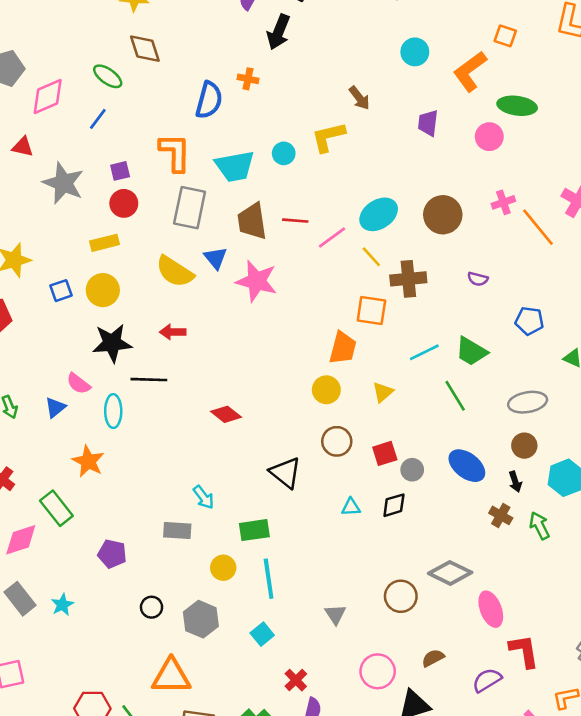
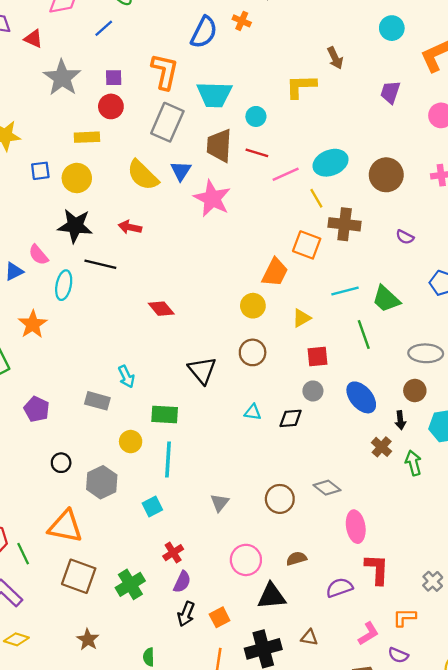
cyan circle: (284, 153) -> (256, 116), moved
red square: (385, 453) -> (318, 356), moved
gray diamond: (450, 573) -> (327, 488), size x0.7

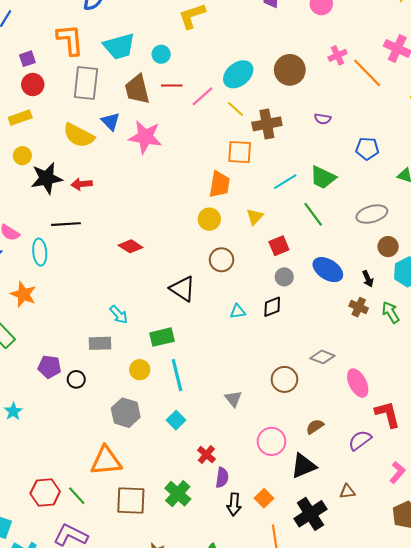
yellow circle: (77, 178) -> (22, 156), size x0.7
black star: (75, 226) -> (46, 178), moved
brown circle: (415, 391) -> (388, 247), moved
black circle: (61, 463) -> (76, 379), moved

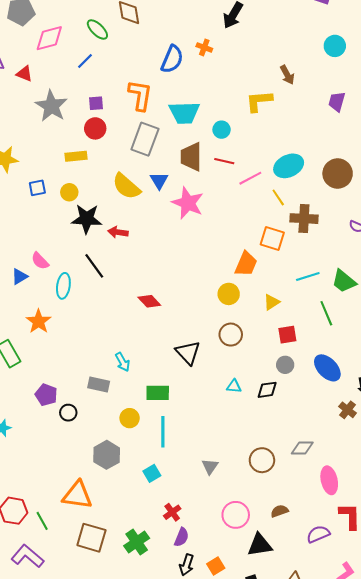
black line: (66, 224) -> (94, 266), turned 44
gray diamond: (322, 357) -> (302, 448), turned -35

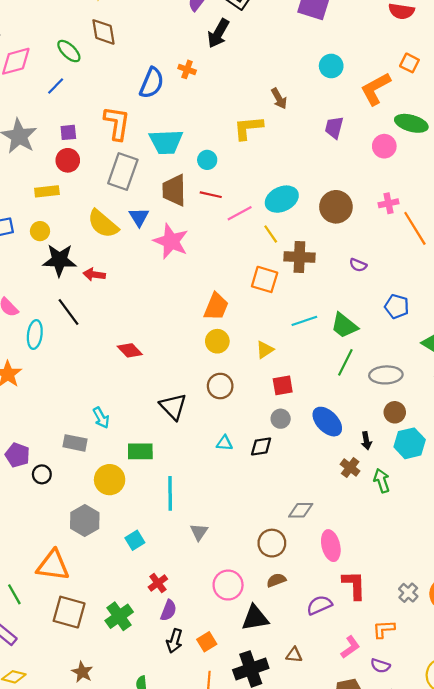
orange trapezoid: (246, 264) -> (216, 307), moved
green line: (326, 313) -> (345, 362), moved, turned 50
yellow circle: (130, 418) -> (110, 480), size x1.4
cyan line: (163, 432) -> (170, 493), moved
brown circle: (262, 460) -> (272, 543), moved

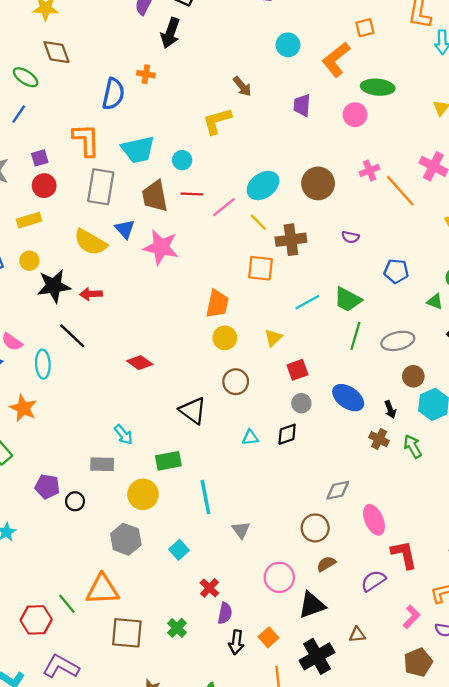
orange square: (409, 63) -> (365, 28), turned -30
green line: (14, 594) -> (67, 604), moved
green cross: (119, 616) -> (177, 628), size x0.7

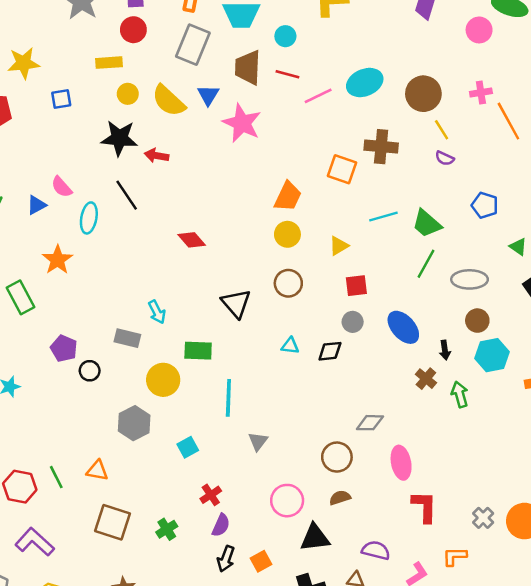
yellow line: (258, 222) -> (442, 130), moved
yellow circle: (29, 261) -> (128, 94), moved
purple semicircle: (373, 581) -> (376, 550), moved, turned 35
orange triangle: (102, 589) -> (97, 471), size x0.6

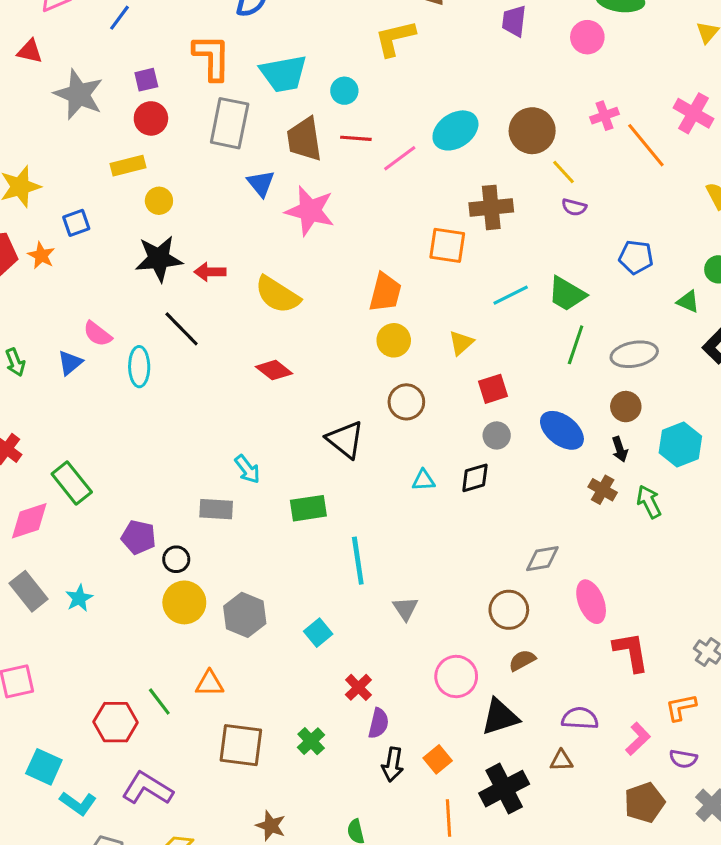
yellow semicircle: (169, 101) -> (277, 295), moved
orange star: (57, 260) -> (41, 255), moved, size x0.7
brown circle: (477, 321) -> (626, 407), moved
yellow circle: (163, 380) -> (184, 602), moved

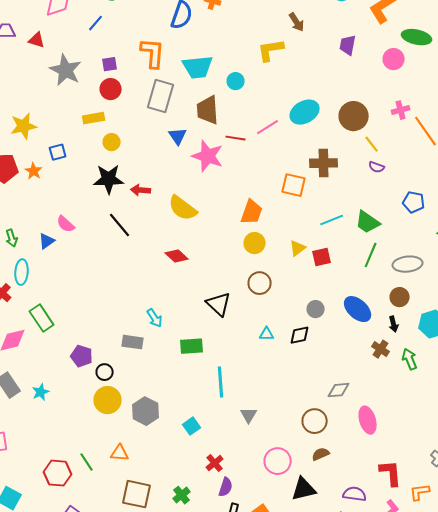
red line: (356, 138) -> (236, 138), moved
cyan ellipse: (139, 367) -> (22, 272), moved
red square: (493, 389) -> (322, 257), moved
red L-shape: (631, 652) -> (391, 473), moved

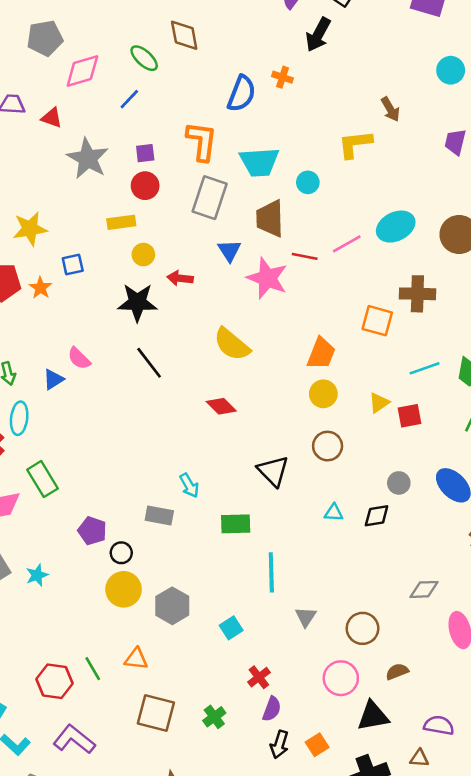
red arrow: (141, 190) -> (180, 278), moved
brown circle: (315, 421) -> (363, 628), moved

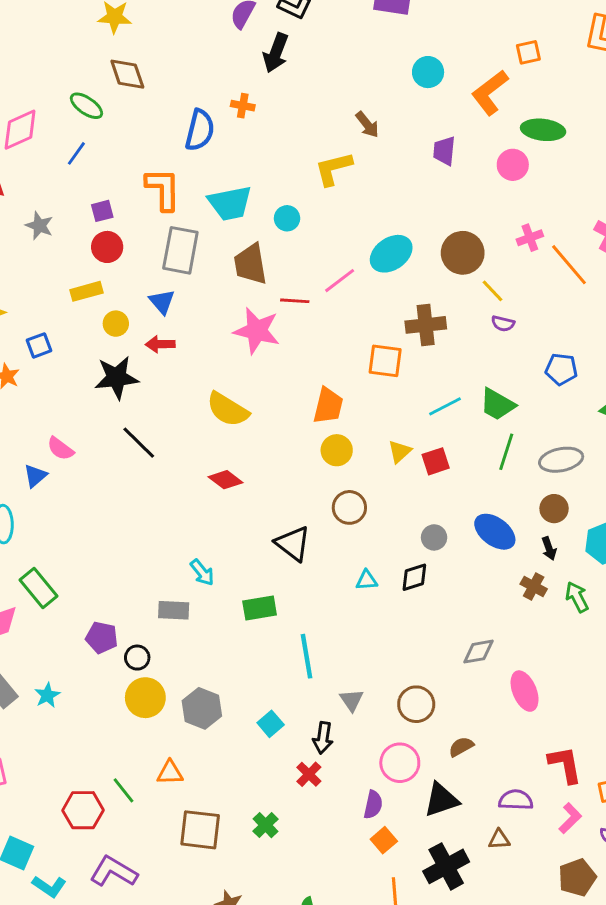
gray star: (88, 158) -> (39, 226), size x0.6
blue triangle: (229, 250) -> (162, 302), moved
purple semicircle: (272, 709) -> (373, 805), moved
black arrow: (279, 744) -> (323, 738), moved

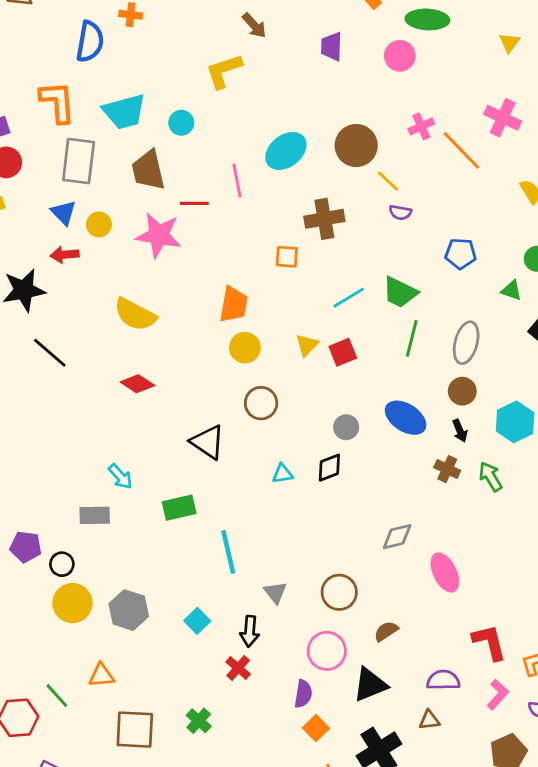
pink line: (340, 281) -> (237, 181), turned -60
yellow circle: (116, 324) -> (99, 224), moved
orange square: (385, 361) -> (287, 257), size x0.7
gray ellipse: (561, 460) -> (466, 343), turned -60

